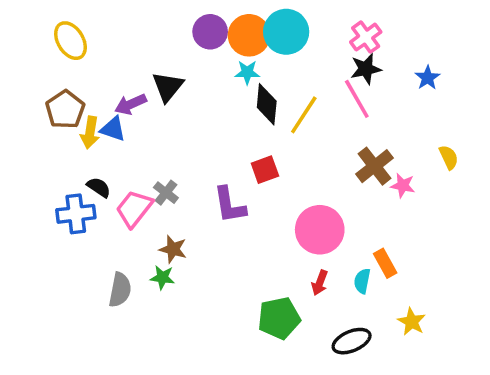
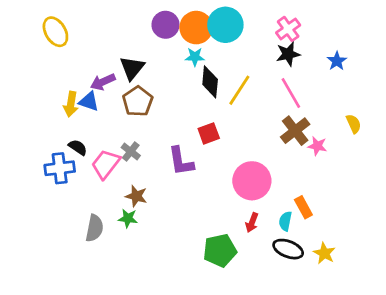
pink line: (357, 99) -> (291, 93), moved
brown pentagon: (65, 110) -> (138, 101), moved
black ellipse: (352, 341) -> (288, 249), moved, turned 44

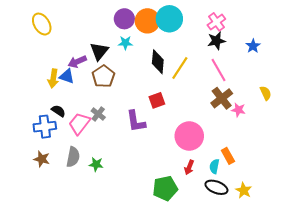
cyan star: (195, 57) -> (125, 43), moved
brown star: (136, 196) -> (42, 159), moved
gray semicircle: (94, 228) -> (73, 157), moved

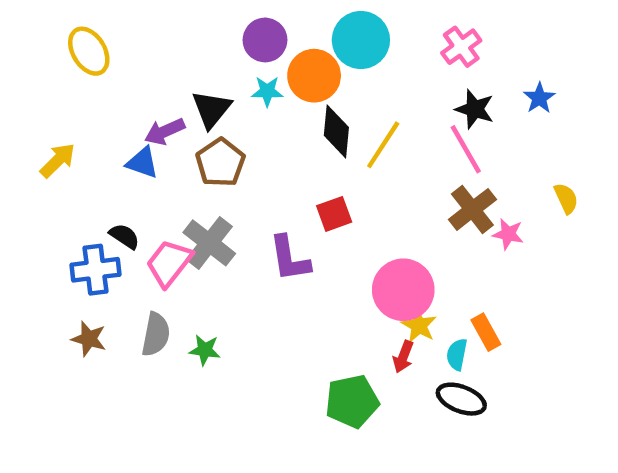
orange circle: (147, 21) -> (314, 76), moved
black star: (216, 41) -> (475, 109), moved, turned 30
yellow arrow: (53, 78) -> (58, 160), moved, turned -144
gray cross: (98, 114) -> (209, 243), size x1.6
yellow star: (244, 190) -> (419, 325), moved

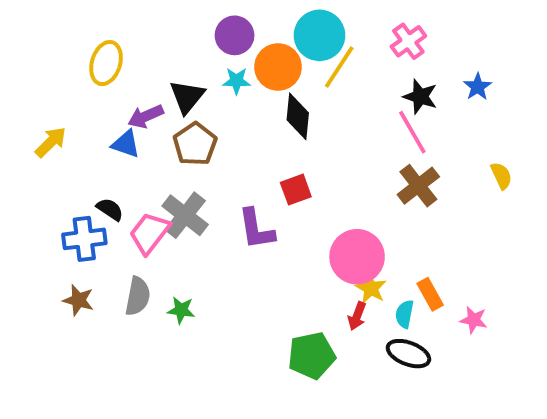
yellow ellipse: (89, 51) -> (106, 63), moved, turned 48
yellow line: (383, 145) -> (339, 67), moved
pink star: (508, 234) -> (474, 320), moved

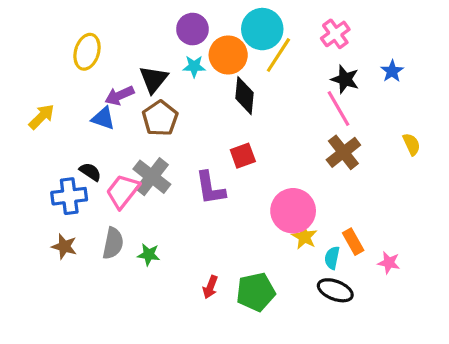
red arrow: (357, 316) -> (210, 287), moved

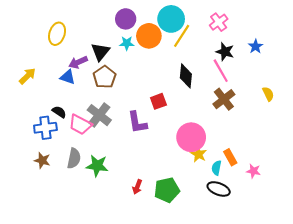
black diamond: (244, 96) -> (186, 76), moved
pink trapezoid: (123, 191) -> (80, 125), turned -100
green star: (149, 255) -> (97, 166), size x1.5

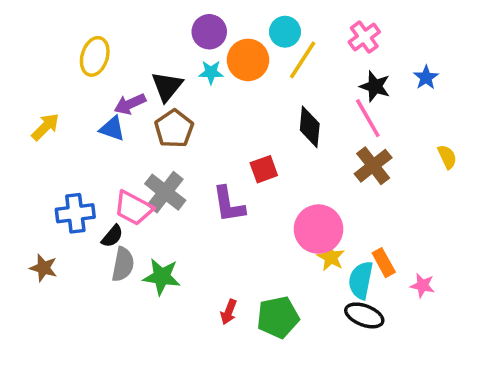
cyan circle: (171, 19) -> (285, 32), size x0.7
black semicircle: (59, 112) -> (112, 236), moved, turned 96
brown star: (42, 160) -> (44, 268), moved
cyan semicircle: (216, 168) -> (361, 280), size x1.5

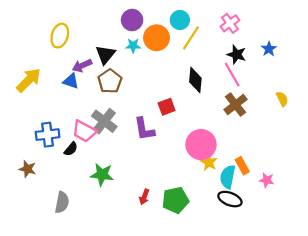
yellow arrow: (45, 127) -> (29, 80), size x1.4
gray semicircle: (123, 264) -> (62, 202), moved

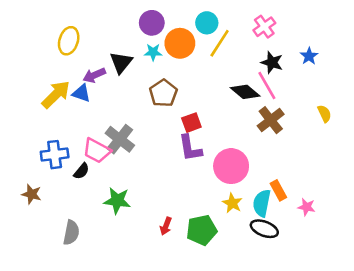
yellow arrow: (29, 80) -> (56, 94), moved
black diamond: (195, 80) -> (245, 92), moved, turned -55
brown pentagon: (110, 81) -> (163, 93), moved
purple L-shape: (144, 129) -> (190, 148), moved
yellow star: (209, 162) -> (232, 203), moved

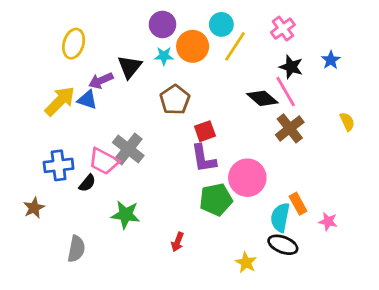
brown star: (32, 194) -> (34, 208), turned 30
yellow star: (232, 203) -> (246, 263), moved
green pentagon: (202, 230) -> (216, 200), moved

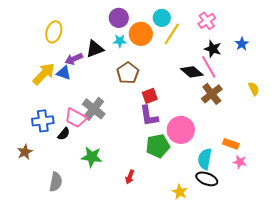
black triangle: (130, 67) -> (95, 49), turned 30
orange rectangle: (298, 204) -> (231, 144), moved, turned -42

